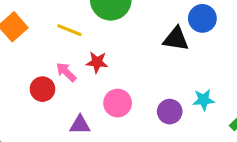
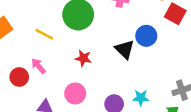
black triangle: (176, 39) -> (125, 49), turned 30
red star: (97, 62) -> (83, 58), moved

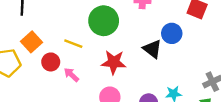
red star: (83, 58) -> (114, 62), size x1.5
red circle: (19, 77) -> (51, 62), moved

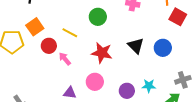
green circle: (104, 21) -> (98, 17), size x0.7
blue circle: (172, 33) -> (163, 48), moved

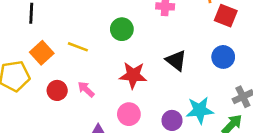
yellow line: (70, 33) -> (78, 47), moved
red circle: (49, 46) -> (57, 90), moved
blue circle: (163, 48) -> (223, 57), moved
cyan star: (149, 86) -> (200, 110), size x1.5

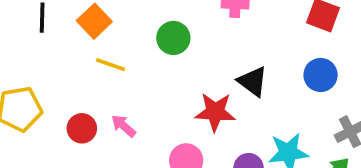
orange square: (42, 53) -> (94, 21), moved
red star: (133, 75) -> (215, 112), moved

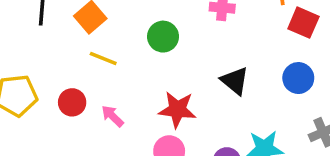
red star: (215, 112) -> (177, 110), moved
red circle: (82, 128) -> (72, 102), moved

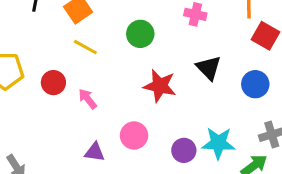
black triangle: (235, 81) -> (209, 68), moved
red star: (177, 110) -> (160, 86), moved

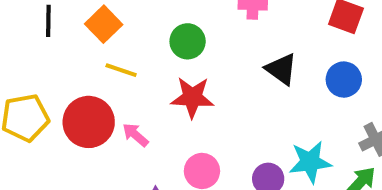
red circle: (53, 83) -> (89, 122), size x1.6
red star: (160, 86) -> (192, 97), moved

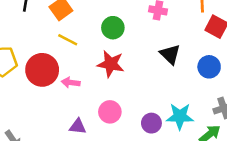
pink arrow: (135, 135) -> (71, 83), turned -42

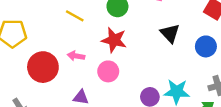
red circle: (42, 70) -> (43, 67), moved
pink circle: (110, 112) -> (108, 71), moved

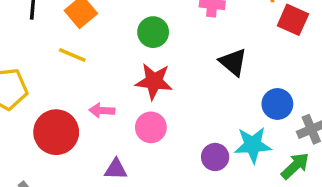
yellow line: (75, 16) -> (72, 55), moved
blue circle: (206, 46) -> (277, 104), moved

